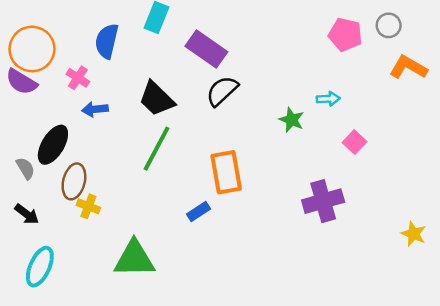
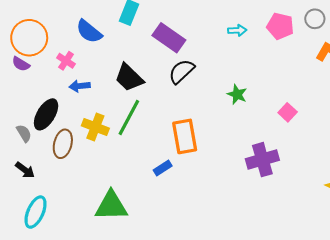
blue semicircle: (107, 41) -> (89, 31), turned -64
purple semicircle: (21, 82) -> (21, 64), size x0.7
cyan arrow: (328, 99) -> (237, 30), moved
yellow cross: (88, 206) -> (95, 127), moved, size x1.4

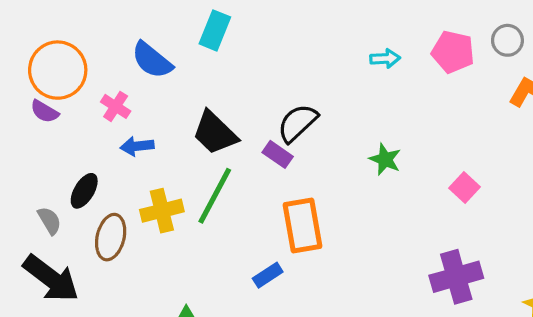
purple rectangle: (169, 38) -> (278, 154), moved, size x0.6
black ellipse: (46, 114) -> (84, 191), size x0.7
yellow cross: (95, 127) -> (162, 211), turned -35
purple cross: (262, 160) -> (456, 277), moved
black arrow: (25, 170) -> (51, 278), size x1.8

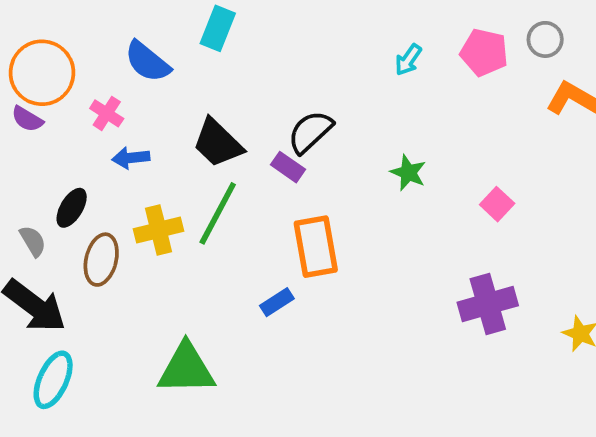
cyan arrow: (385, 59) -> (408, 60), turned 128

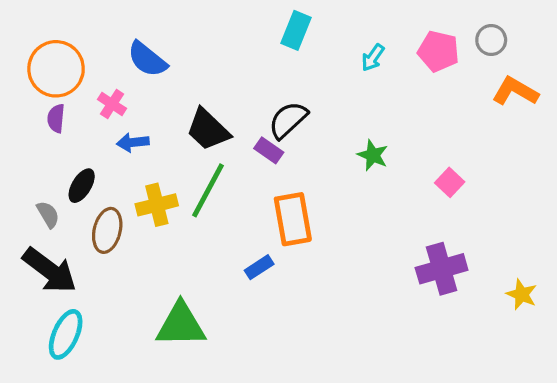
cyan rectangle: (218, 28) -> (296, 30), moved
purple semicircle: (27, 119) -> (56, 118), moved, turned 64

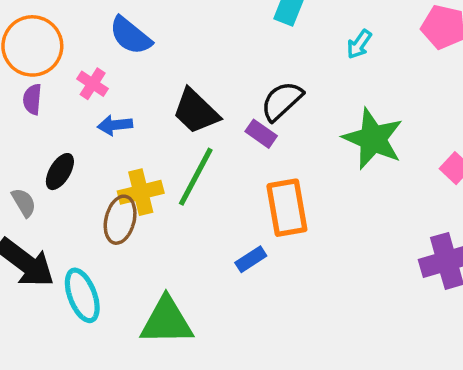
cyan arrow: (373, 58) -> (359, 44), moved
green star: (373, 155) -> (373, 139), size x1.8
brown ellipse: (107, 230) -> (120, 220), moved
cyan ellipse: (66, 334) -> (82, 295), moved, turned -45

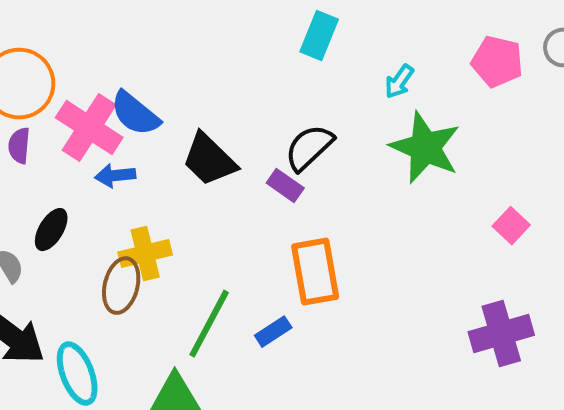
blue semicircle: (130, 36) -> (135, 114), moved
pink cross: (93, 84) -> (89, 128), size x1.8
green star: (373, 139) -> (425, 148), moved
green line: (196, 177) -> (209, 324), moved

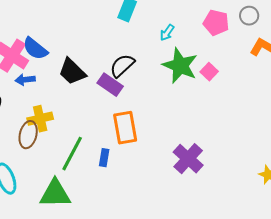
purple rectangle: (285, 186) -> (110, 85), size x1.4
pink square: (511, 226) -> (209, 72), moved
blue rectangle: (273, 332) -> (104, 158), turned -48
purple cross: (501, 334) -> (188, 159), moved, turned -32

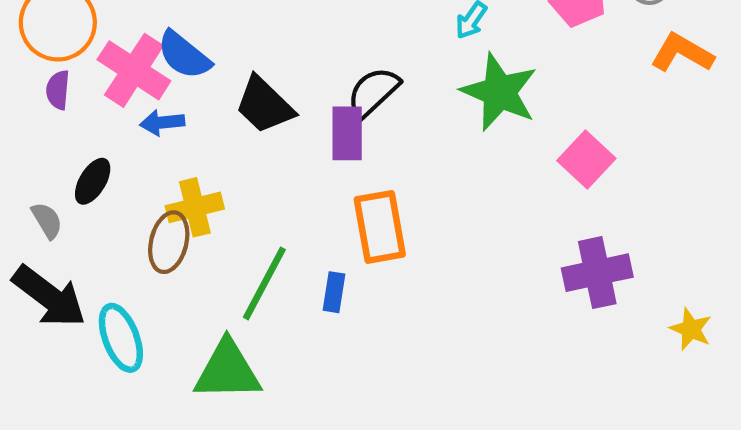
pink square: (209, 72) -> (586, 159), moved, size x1.4
purple rectangle: (110, 85) -> (347, 133), turned 55
purple cross: (188, 159) -> (597, 273), moved, turned 36

